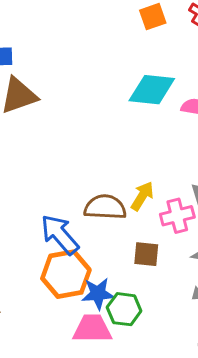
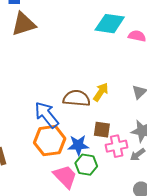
pink cross: (177, 216) -> (117, 146), moved
blue star: (98, 294) -> (78, 145), moved
pink trapezoid: (92, 329) -> (65, 176), turned 44

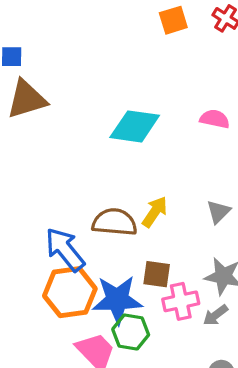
cyan diamond: (110, 24) -> (135, 126), moved
blue star: (78, 145) -> (117, 300), size x1.4

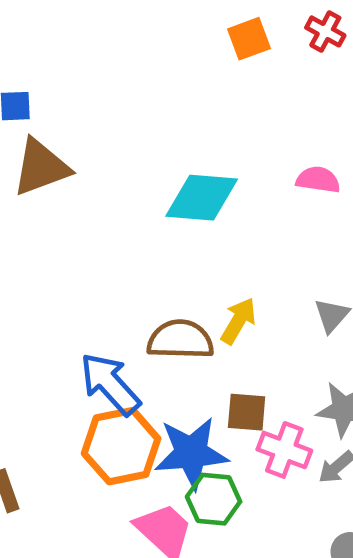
pink cross: (181, 301) -> (284, 450), turned 36

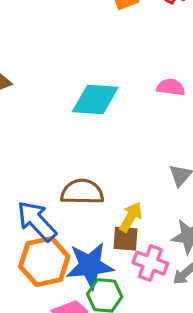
yellow arrow: (238, 321) -> (131, 217), moved

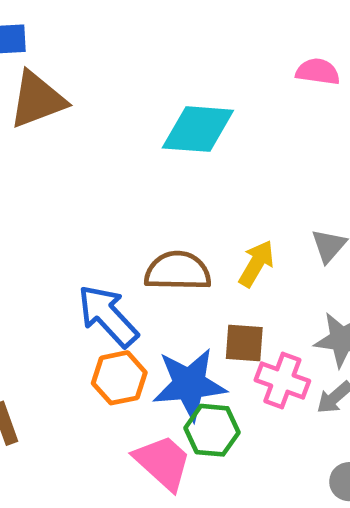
pink semicircle: (171, 87) -> (318, 72), moved
yellow arrow: (131, 217) -> (256, 264), moved
orange hexagon: (44, 262) -> (119, 378), size x0.7

